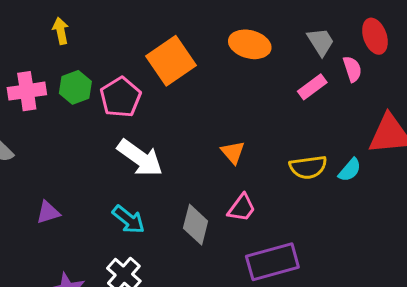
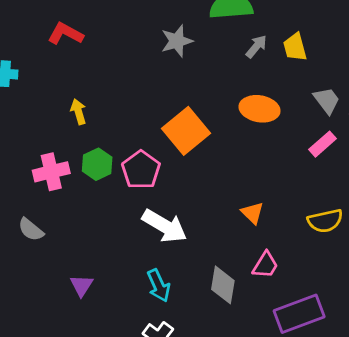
purple triangle: (48, 212) -> (82, 285), turned -35
cyan arrow: (128, 219) -> (159, 286), turned 32

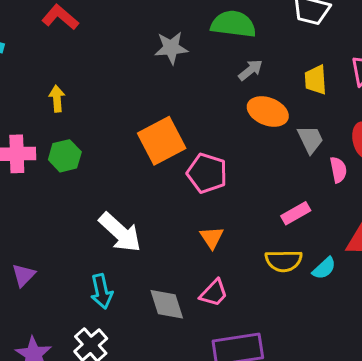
yellow trapezoid: (295, 47) -> (316, 80), moved
orange ellipse: (260, 109) -> (268, 111), moved
pink rectangle: (323, 144) -> (296, 213), moved
pink pentagon: (141, 170) -> (207, 173), moved, turned -30
gray diamond: (223, 285) -> (167, 304), turned -39

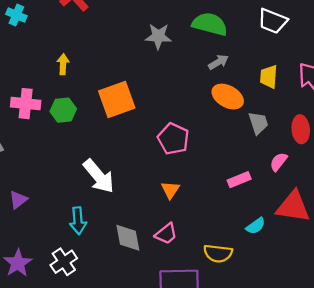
orange square: (162, 141) -> (117, 99), moved
pink semicircle: (338, 170) -> (279, 162), moved, turned -138
yellow semicircle: (284, 261) -> (218, 253), moved

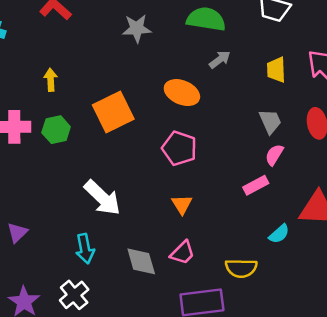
gray star: (158, 36) -> (137, 28), moved
orange ellipse: (228, 97) -> (182, 93), moved
pink semicircle: (279, 162) -> (274, 155), moved

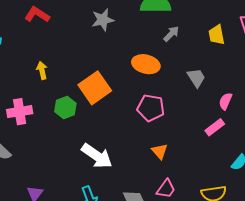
gray trapezoid: (270, 121) -> (196, 78), moved
green hexagon: (56, 130) -> (65, 107), moved

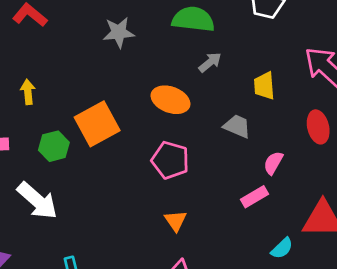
yellow trapezoid: (217, 35) -> (264, 86), moved
gray trapezoid: (196, 78) -> (237, 126), turned -40
white arrow: (97, 156) -> (37, 201), moved

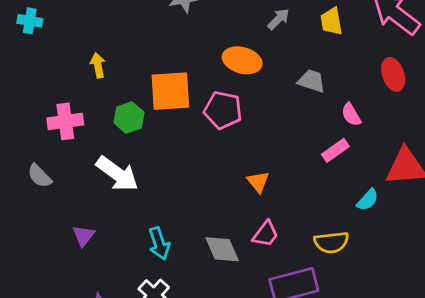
yellow trapezoid: (264, 86) -> (331, 21), moved
orange square: (97, 124) -> (170, 91), turned 30
pink pentagon: (170, 160) -> (223, 110), moved
pink semicircle: (273, 163) -> (351, 115), turned -55

